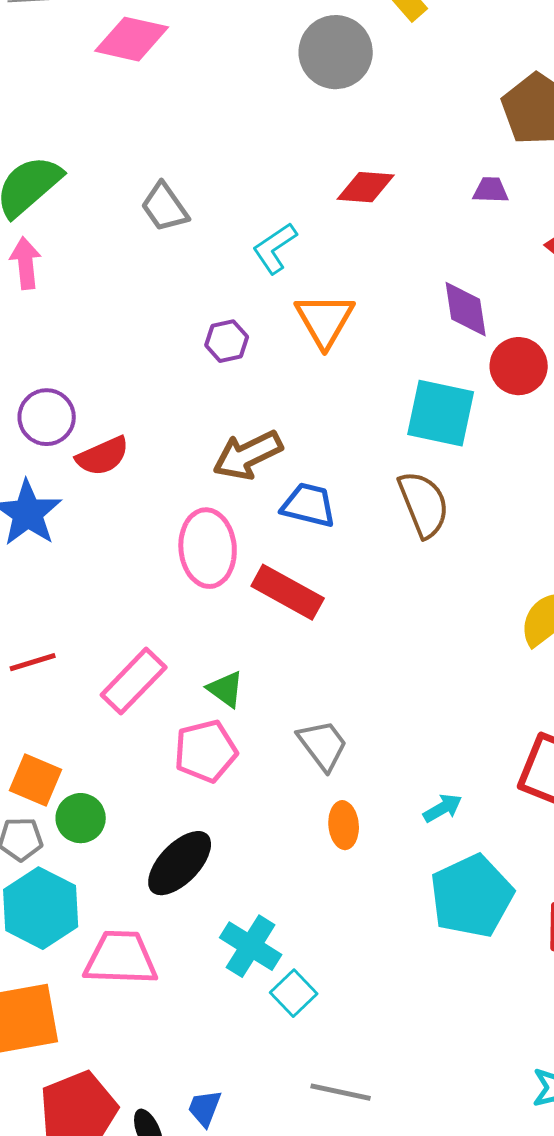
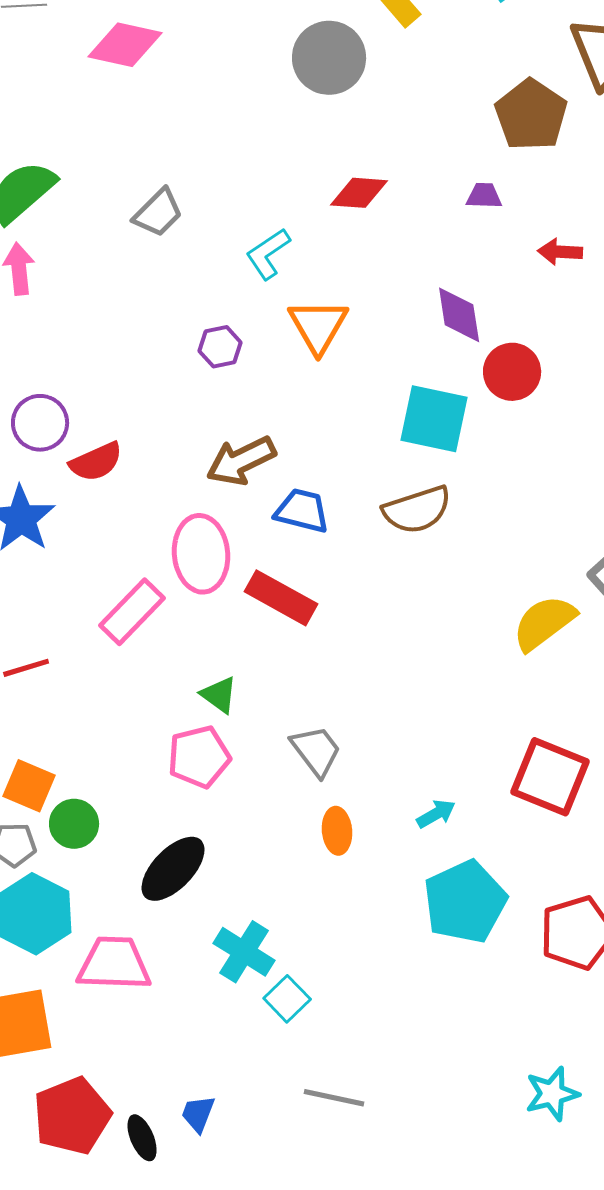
gray trapezoid: (165, 207) -> (158, 213), turned -100
brown semicircle: (424, 504) -> (417, 510), turned 94
pink rectangle: (134, 681) -> (132, 612), moved

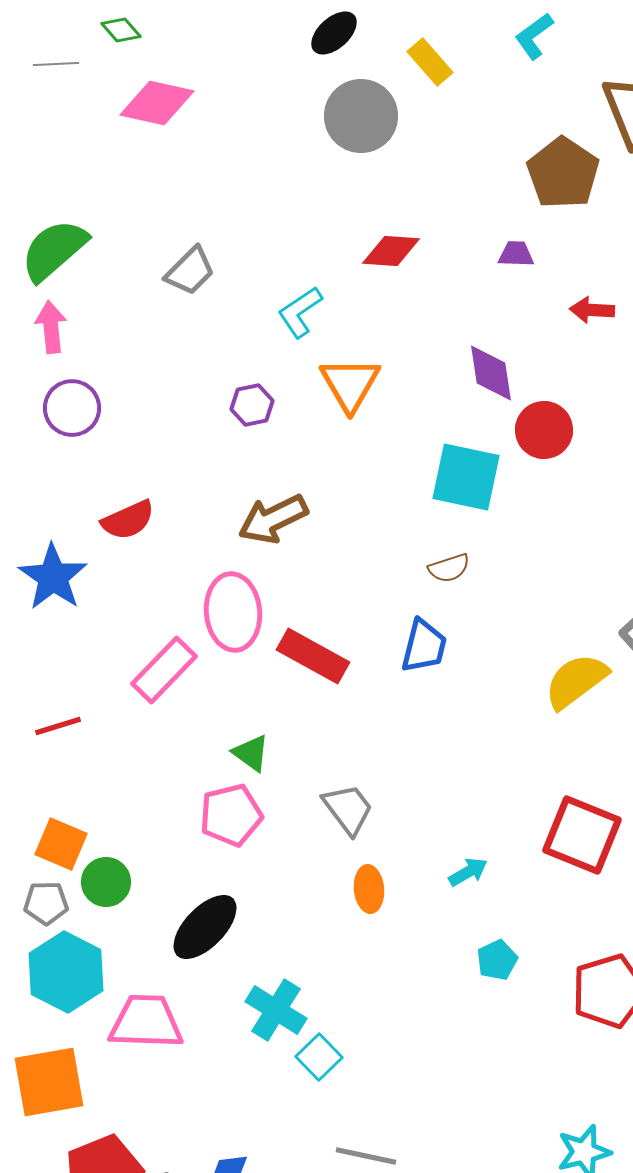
purple circle: (40, 423) -> (72, 408), moved
brown semicircle: (417, 510) -> (449, 568), size x0.6
blue trapezoid: (302, 511) -> (424, 646), moved, turned 90
cyan pentagon: (465, 902) -> (497, 960), size x0.5

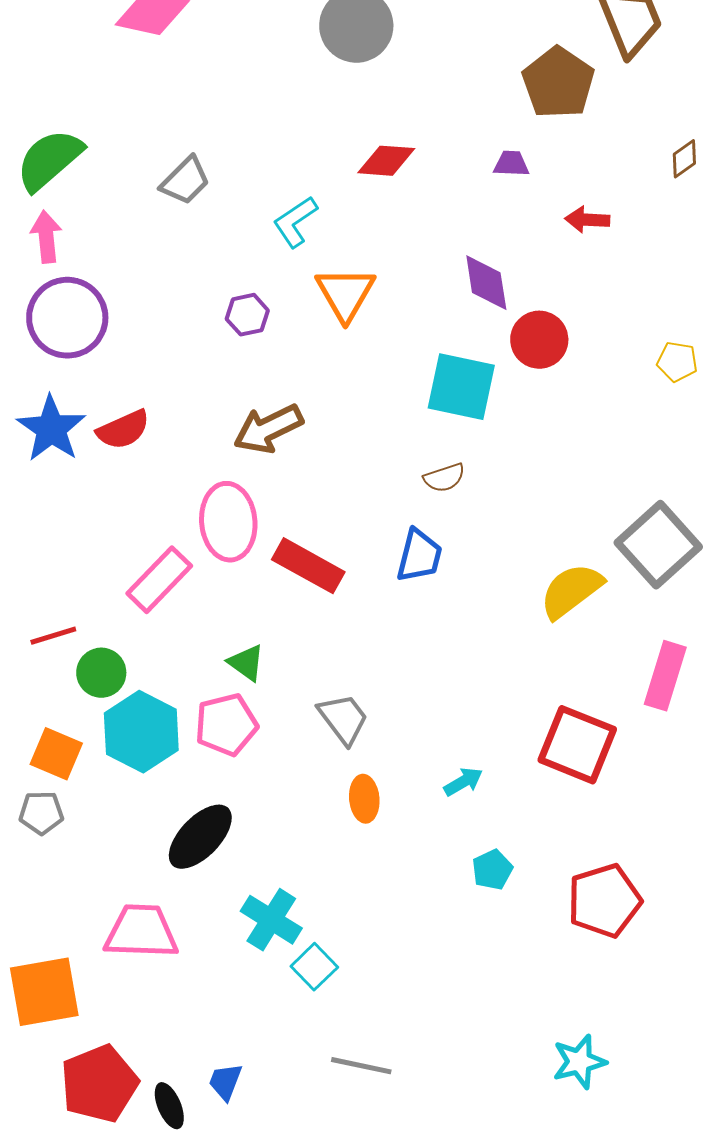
purple circle: (72, 408) -> (67, 318), size x1.4
blue star: (53, 577) -> (51, 429), moved
green circle: (106, 882) -> (101, 673), moved
cyan hexagon: (66, 972) -> (141, 732), moved

